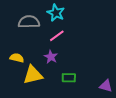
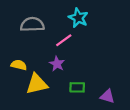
cyan star: (56, 13) -> (78, 18), moved
purple triangle: (106, 86) -> (107, 96), moved

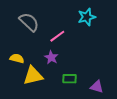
cyan star: (78, 18) -> (87, 17), moved, turned 30
gray semicircle: (32, 25) -> (29, 22), turned 45

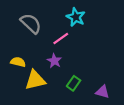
cyan star: (87, 17) -> (76, 17), moved, turned -30
green rectangle: (69, 79) -> (74, 83), turned -56

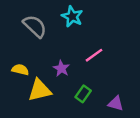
cyan star: (76, 17) -> (72, 17), moved
pink line: (61, 38) -> (94, 55), moved

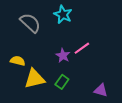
purple star: (61, 68) -> (63, 56), moved
green rectangle: (83, 94) -> (62, 82), moved

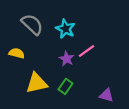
cyan star: (63, 14) -> (65, 29), moved
yellow semicircle: (18, 61) -> (17, 53), moved

